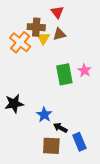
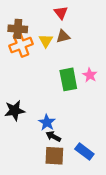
brown cross: (36, 27) -> (18, 29), moved
orange cross: (20, 42) -> (21, 45), turned 30
black arrow: (60, 128) -> (53, 136), moved
blue rectangle: (79, 142) -> (84, 151), turned -30

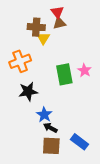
brown cross: (18, 29) -> (36, 27), moved
brown triangle: (63, 36) -> (59, 23), moved
orange cross: (21, 45) -> (20, 61), moved
black star: (15, 111) -> (28, 92), moved

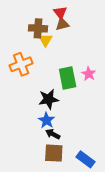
black star: (28, 92) -> (49, 99), moved
blue rectangle: (79, 142) -> (86, 159), moved

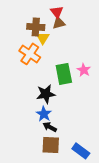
orange cross: (21, 64) -> (30, 54), moved, turned -35

